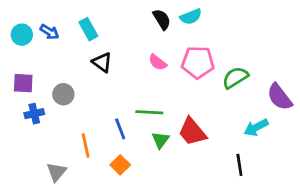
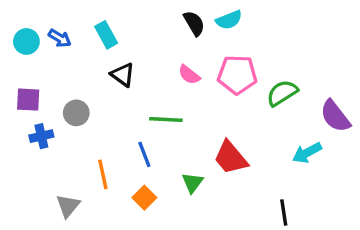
green line: (149, 112) -> (166, 120), moved
green triangle: (160, 140) -> (192, 183), moved
black line: (239, 165) -> (284, 212), moved

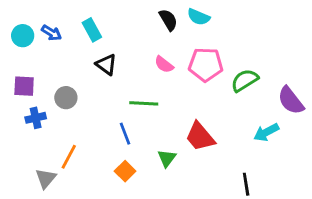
cyan semicircle: (229, 20) -> (199, 17), turned 45
orange line: (103, 174) -> (69, 157), moved, turned 40
gray triangle: (68, 206) -> (46, 178), moved

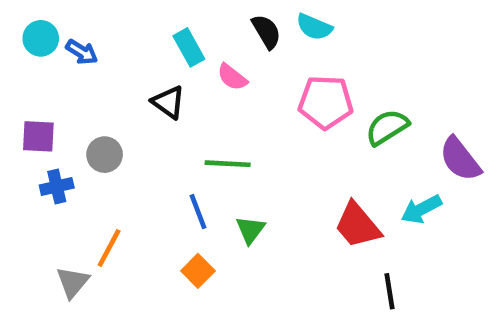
cyan rectangle: (92, 30) -> (189, 47), moved
cyan circle: (23, 36) -> (41, 38), moved
pink semicircle: (164, 65) -> (232, 77), moved
red trapezoid: (200, 137) -> (358, 225), moved
green triangle: (167, 158) -> (250, 230), moved

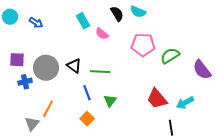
cyan circle: (41, 38) -> (10, 17), moved
black triangle: (168, 102) -> (74, 66), moved
gray circle: (105, 155) -> (46, 68), size x1.6
cyan arrow: (421, 209) -> (185, 103), moved

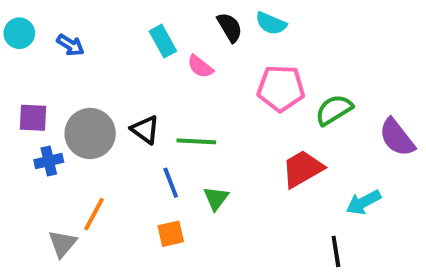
red trapezoid: (157, 99) -> (302, 169), moved, turned 100
orange square: (87, 119) -> (171, 234), turned 32

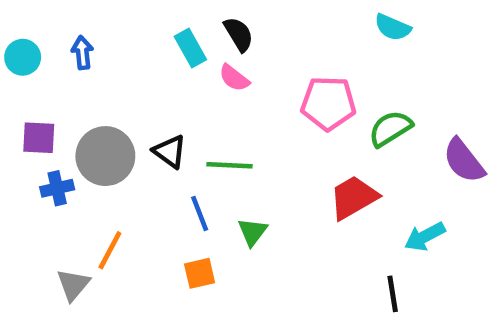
cyan semicircle: (271, 23) -> (393, 27), moved
black semicircle: (230, 27) -> (239, 34), moved
cyan circle: (19, 33) -> (23, 57), moved
blue arrow: (70, 45) -> (82, 53), turned -128

